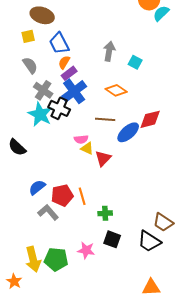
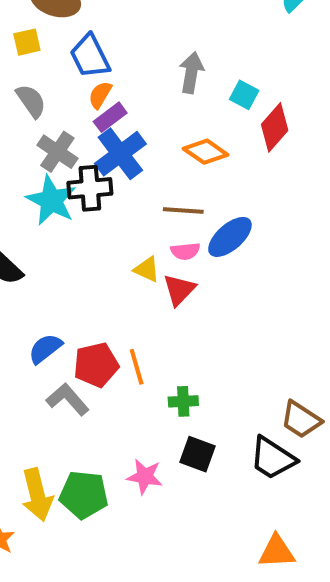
black cross: (59, 108) -> (90, 188), turned -30
red diamond: (150, 119) -> (275, 127), moved, turned -35
pink semicircle: (81, 139) -> (185, 251), moved

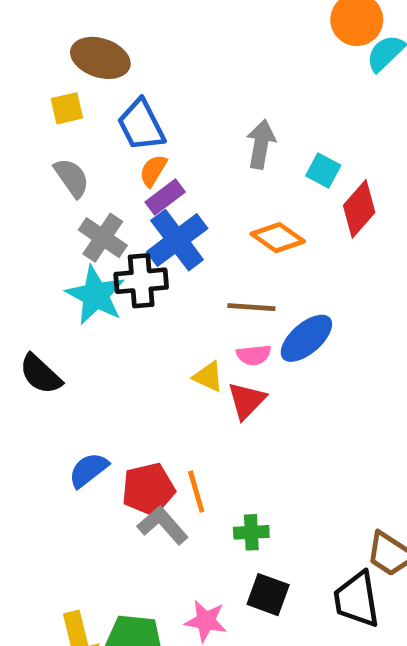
gray L-shape: (68, 399) -> (163, 525), moved
black trapezoid: (273, 458) -> (357, 599), turned 48

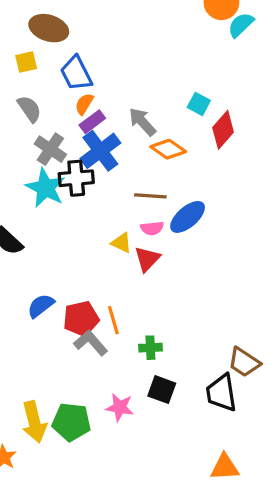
gray arrow: (261, 144) -> (142, 122), moved, turned -52

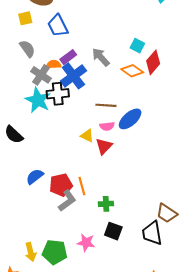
orange semicircle: (84, 104) -> (54, 64), moved, turned 56
orange diamond: (168, 149) -> (132, 71), moved
gray L-shape: (91, 343) -> (67, 201), turned 95
yellow arrow: (34, 422) -> (31, 252), size x0.7

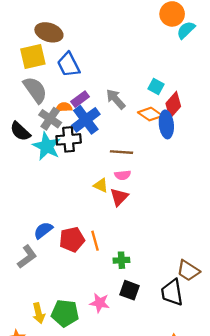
yellow square: (25, 18) -> (33, 57), size x1.6
gray semicircle: (27, 49) -> (35, 90), size x1.4
blue ellipse: (130, 119) -> (166, 124), moved, turned -55
black semicircle: (14, 135) -> (20, 131), moved
gray L-shape: (67, 201) -> (27, 257), moved

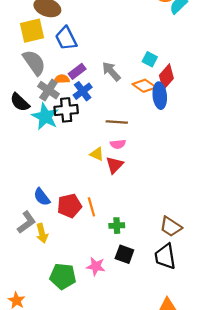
blue cross: (86, 120) -> (83, 91), size x0.7
blue semicircle: (43, 230) -> (42, 197), turned -90
brown trapezoid: (188, 271) -> (171, 227), moved
yellow arrow: (39, 313) -> (42, 233), moved

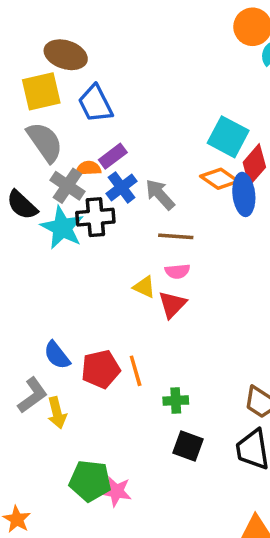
cyan square: (150, 59) -> (228, 137), size x1.6
gray arrow: (111, 71) -> (160, 194), moved
pink star: (96, 266) -> (116, 491), moved

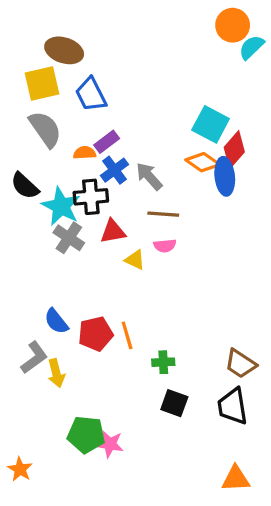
gray cross: (67, 186) -> (69, 238), moved
red triangle: (172, 304) -> (113, 231), moved, turned 36

